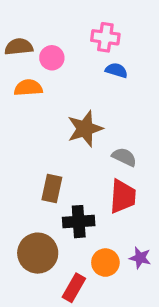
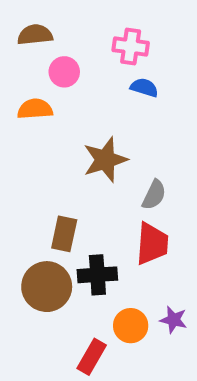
brown semicircle: (19, 47) -> (35, 35), moved
gray semicircle: (124, 157) -> (154, 195), turned 90
brown circle: (38, 253) -> (47, 287), moved

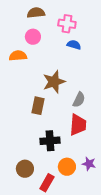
brown semicircle: (35, 35) -> (36, 13), moved
brown rectangle: (64, 234) -> (38, 106), moved
brown circle: (47, 287) -> (25, 169), moved, size x0.7

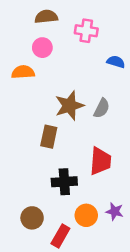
blue semicircle: (74, 45) -> (116, 62), moved
gray semicircle: (79, 100) -> (102, 108), moved

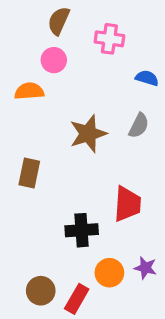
brown semicircle: (46, 17) -> (59, 21), turned -60
gray semicircle: (102, 108) -> (139, 126), moved
brown rectangle: (49, 137) -> (29, 173), moved
brown circle: (32, 218) -> (41, 291), moved

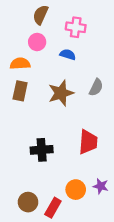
blue semicircle: (147, 78) -> (68, 54), moved
brown rectangle: (29, 173) -> (20, 91), moved
black cross: (82, 230) -> (42, 150), moved

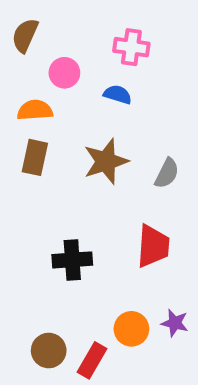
brown semicircle: (40, 15) -> (25, 35), moved
gray semicircle: (96, 87) -> (167, 173), moved

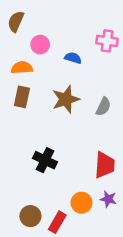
pink cross: (131, 47) -> (107, 41), moved
red trapezoid: (153, 246) -> (105, 165), moved
black cross: (72, 260) -> (45, 160), turned 30

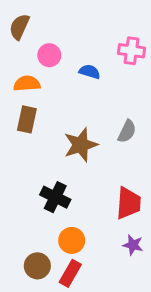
brown star: (66, 99) -> (81, 145), moved
orange circle: (82, 203) -> (72, 240), moved

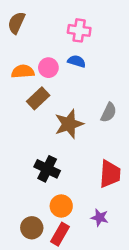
pink cross: (131, 51) -> (79, 30), moved
pink circle: (49, 55) -> (48, 68), moved
brown rectangle: (27, 119) -> (38, 98), moved, turned 35
purple star: (133, 245) -> (100, 218), moved

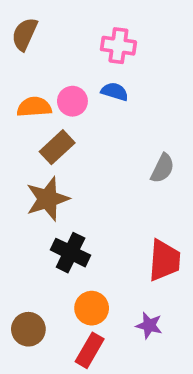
brown star: (69, 124) -> (48, 199), moved
brown circle: (32, 228) -> (28, 329), moved

